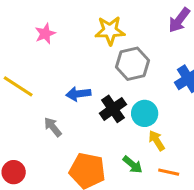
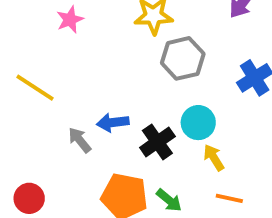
blue arrow: (78, 94) -> (113, 123), moved
black cross: (113, 109) -> (157, 142), moved
green arrow: (133, 165) -> (169, 200), moved

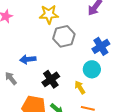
blue arrow: (113, 123) -> (28, 59), moved
cyan circle: (198, 123) -> (92, 69), moved

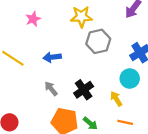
blue arrow: (28, 59) -> (52, 57), moved
gray arrow: (11, 78) -> (51, 89), moved

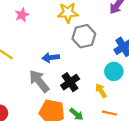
blue arrow: (52, 57) -> (51, 58), moved
gray arrow: (51, 89) -> (39, 81), size x1.6

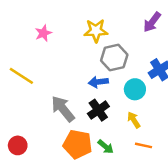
blue arrow: (51, 58) -> (98, 82), moved
cyan circle: (114, 71) -> (135, 89), moved

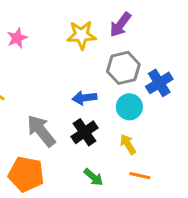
purple arrow: (152, 22) -> (120, 25), moved
gray hexagon: (114, 58) -> (123, 68), moved
orange pentagon: (78, 144) -> (26, 174), moved

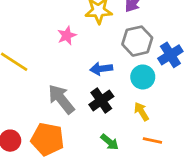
pink star: (17, 38) -> (67, 36), moved

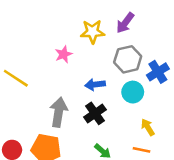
gray arrow: (61, 99) -> (59, 112), turned 48
yellow arrow: (141, 112) -> (148, 127), moved

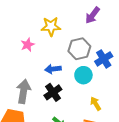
purple arrow: (125, 23) -> (93, 15), moved

